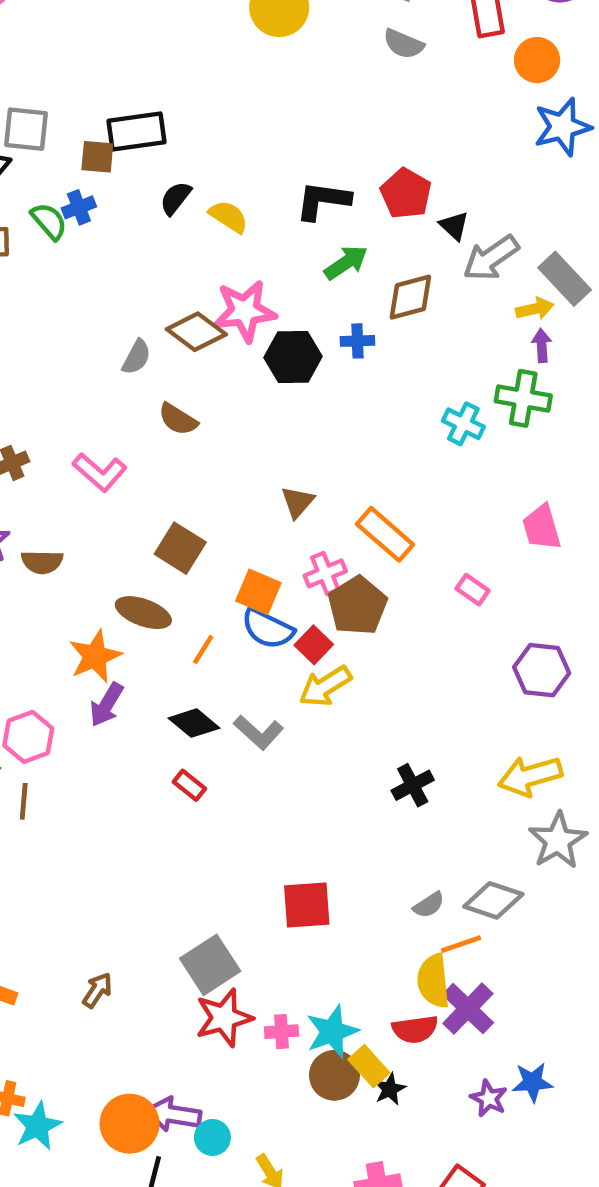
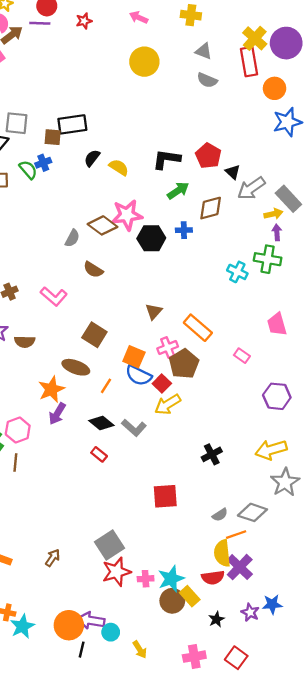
red square: (307, 905) -> (165, 496), moved
black star: (390, 1089) -> (216, 619), moved

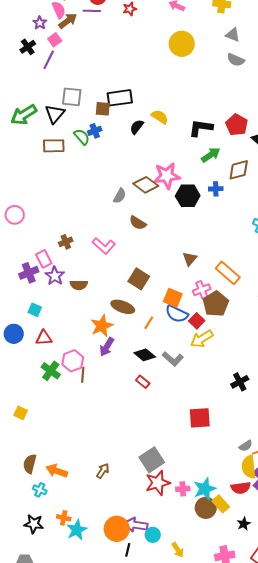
yellow semicircle: (119, 167) -> (160, 117), moved
brown line: (15, 463) -> (83, 375), moved
gray semicircle: (220, 515) -> (246, 446), moved

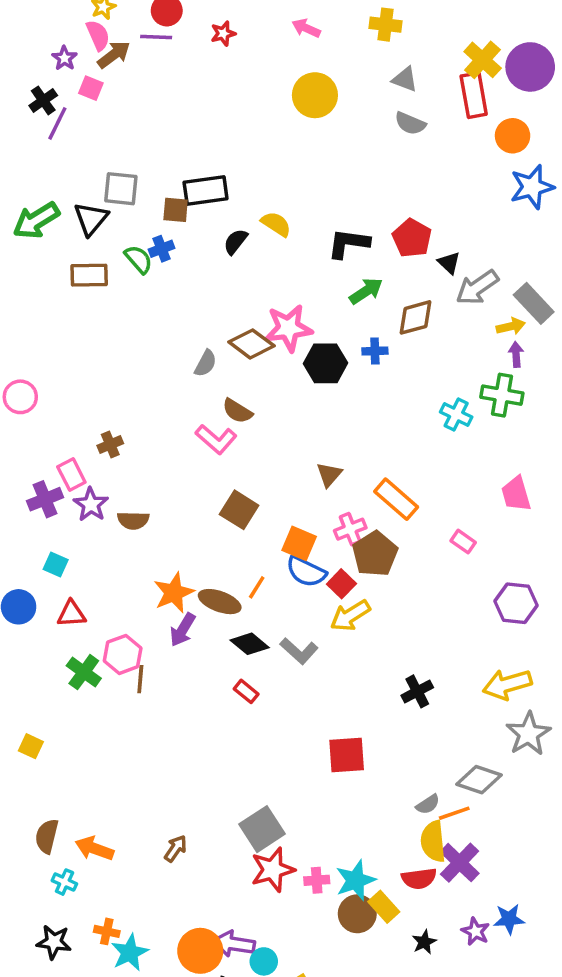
pink square: (55, 40) -> (91, 88), turned -32
purple line: (49, 60) -> (57, 123), moved
pink L-shape: (104, 246) -> (216, 439), moved
brown ellipse: (123, 307) -> (220, 602), moved

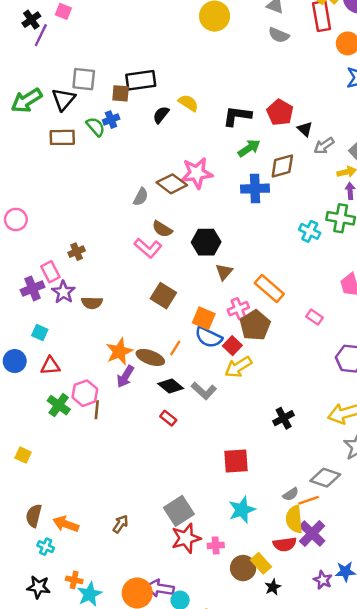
gray arrow: (477, 287) -> (324, 146), size x0.7
blue cross: (375, 351) -> (255, 189), size x1.6
black hexagon: (326, 363) -> (206, 242), moved
cyan star: (356, 880) -> (242, 510), moved
black star: (424, 942) -> (273, 587), moved

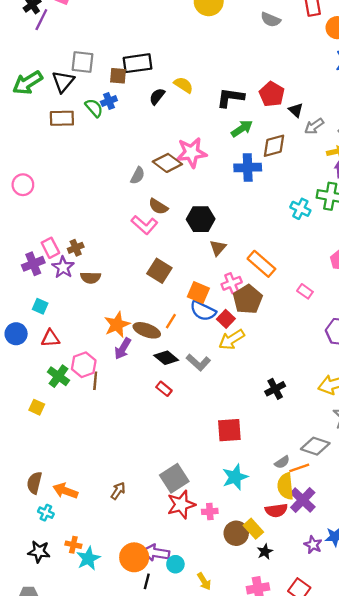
pink circle: (16, 219) -> (23, 185), moved
brown cross: (77, 252) -> (76, 248), moved
yellow square: (23, 455) -> (37, 407), moved

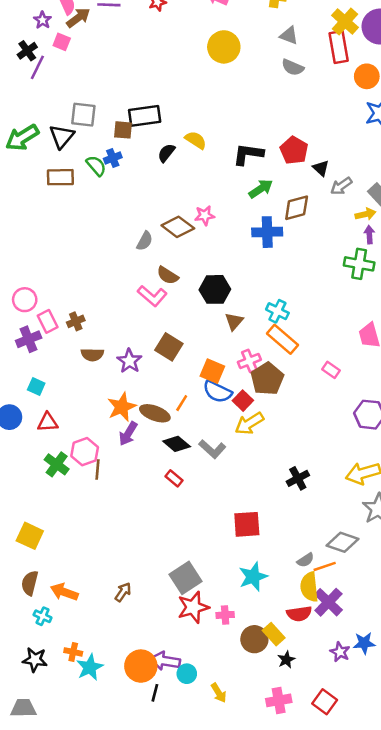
pink star: (191, 153) -> (205, 215), size x0.6
pink circle: (23, 185) -> (25, 300), moved
cyan cross: (300, 209) -> (277, 311), moved
purple star: (63, 267) -> (129, 361), moved
yellow square: (37, 407) -> (30, 536), moved, size x1.5

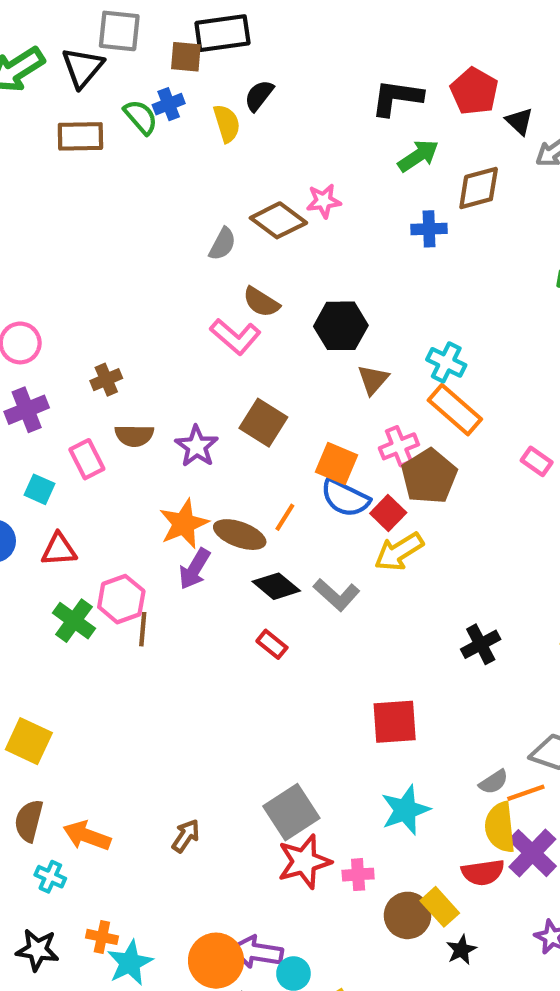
yellow semicircle: (196, 140) -> (227, 123), moved, turned 40
blue cross: (267, 232) -> (429, 229), size x0.7
pink rectangle: (48, 321) -> (87, 459), moved

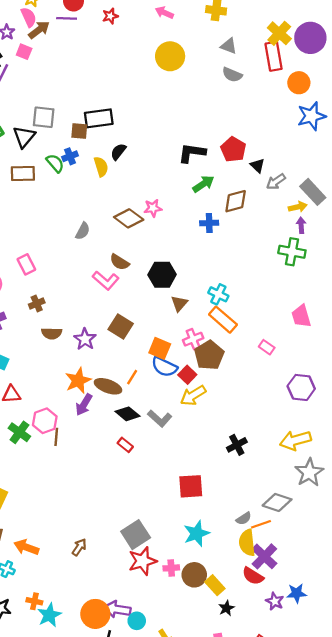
gray semicircle: (222, 244) -> (83, 231), moved
pink rectangle: (87, 459) -> (26, 264), moved
red semicircle: (483, 872) -> (253, 576), moved, turned 40
brown circle: (408, 915) -> (194, 575), moved

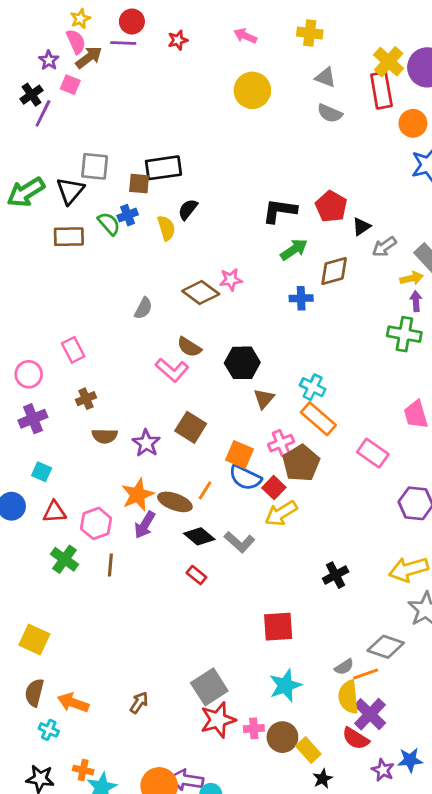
black triangle: (257, 166) -> (361, 227), turned 42
pink rectangle: (267, 347) -> (373, 453), size x1.5
pink hexagon: (45, 421) -> (96, 523), moved

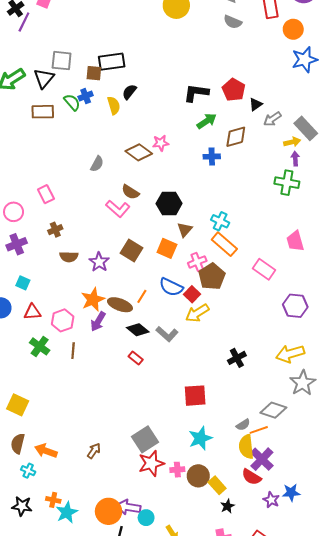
orange square: (239, 455) -> (167, 248), moved

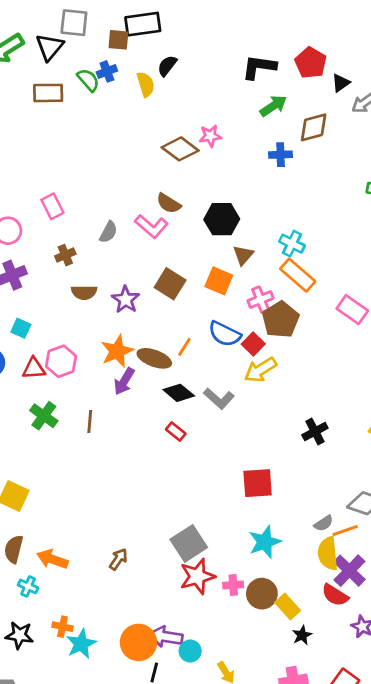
gray semicircle: (97, 164) -> (108, 232), moved
pink hexagon: (63, 320) -> (61, 361), moved

